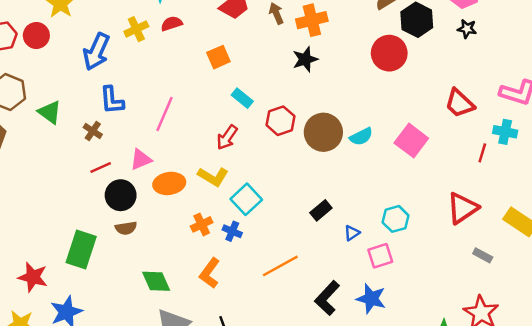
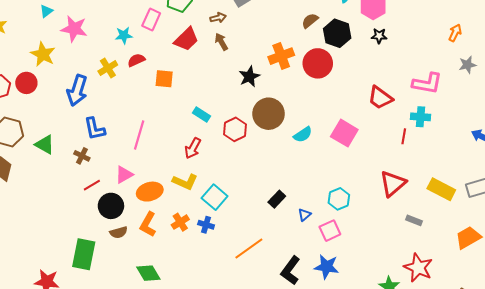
orange cross: (312, 20) -> (281, 56), moved
orange square: (218, 57) -> (164, 79), moved, turned 36
brown circle: (323, 132) -> (269, 114), moved
orange L-shape: (210, 273) -> (148, 224), moved

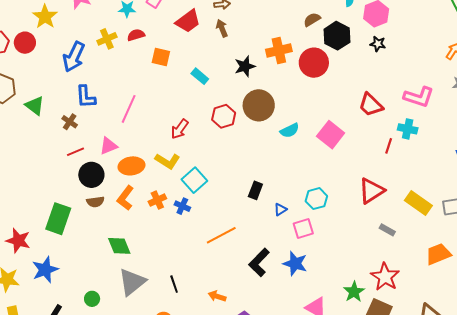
cyan rectangle: (201, 114) -> (200, 76), moved
black rectangle: (277, 199) -> (255, 190), turned -30

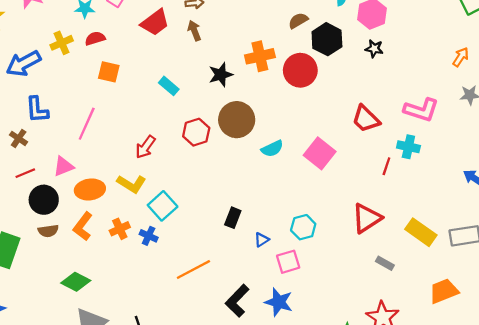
blue arrow: (74, 57) -> (23, 64), turned 36
orange square: (161, 57) -> (109, 72), moved
green diamond: (119, 246) -> (76, 282), turned -40

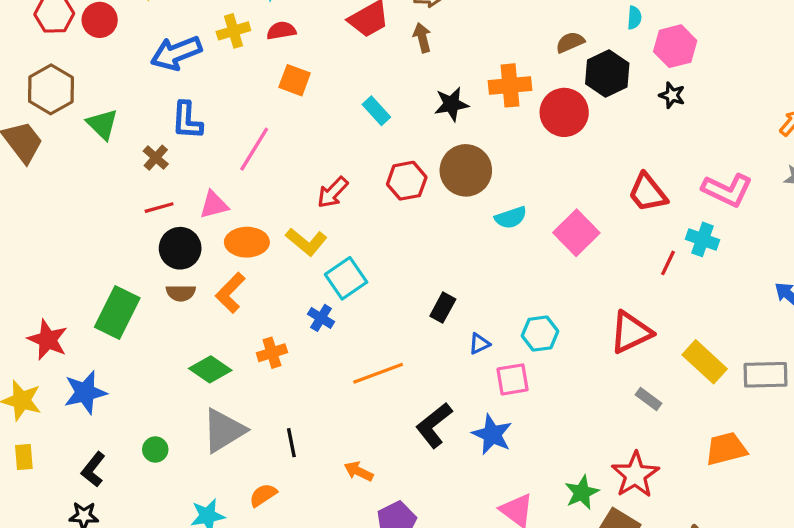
orange cross: (120, 229) -> (272, 353), moved

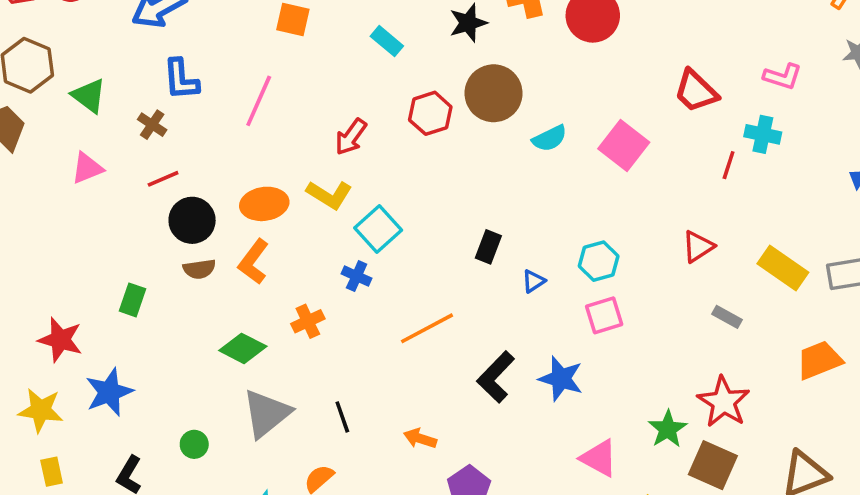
pink L-shape: (727, 190) -> (783, 77), size x0.7
pink triangle: (214, 205) -> (87, 168), moved
green rectangle: (117, 313) -> (133, 300), size x0.6
red triangle: (631, 332) -> (698, 247), size x0.7
pink square: (513, 379) -> (604, 315), moved

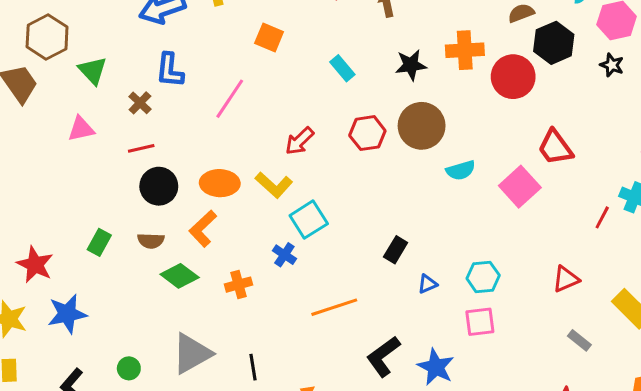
red trapezoid: (696, 91) -> (555, 147), moved
brown semicircle: (199, 269) -> (151, 241), moved
green diamond: (243, 348) -> (180, 276), moved

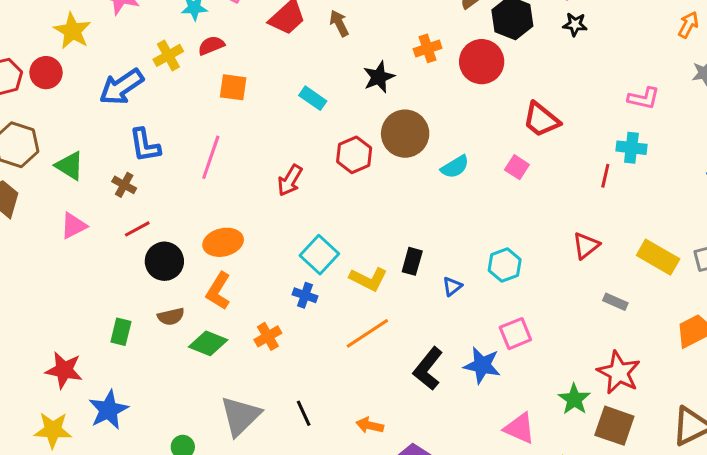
orange cross: (465, 50) -> (428, 48), size x0.7
yellow L-shape: (274, 185) -> (368, 279), moved
pink square: (520, 187) -> (517, 167), size x0.6
pink square: (480, 322) -> (515, 334), moved

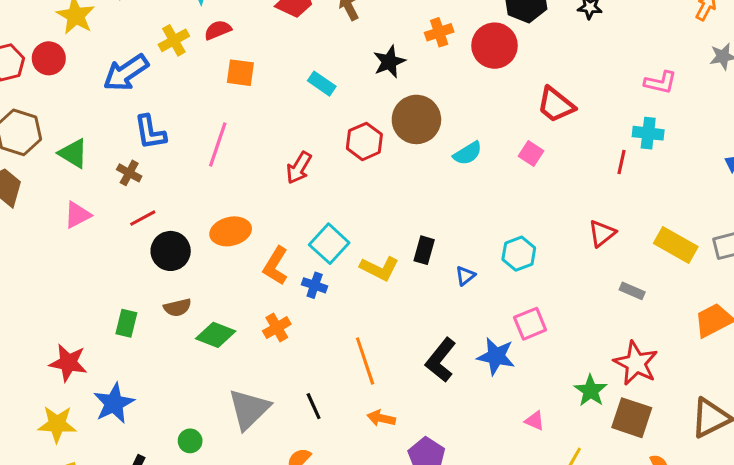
orange L-shape: (218, 291) -> (276, 266), moved
orange line: (367, 333) -> (365, 361), moved, turned -75
pink triangle: (520, 428) -> (535, 421), size x0.6

